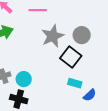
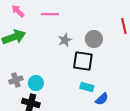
gray star: (53, 36) -> (65, 40), size x0.6
black square: (71, 57) -> (83, 61), turned -30

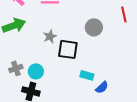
gray star: (65, 40) -> (50, 36), moved
black square: (83, 61) -> (68, 49), moved

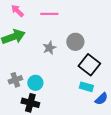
gray circle: (94, 27) -> (75, 42), moved
black square: (68, 49) -> (89, 65), moved, turned 30

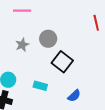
cyan rectangle: (86, 87) -> (40, 86), moved

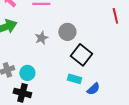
cyan rectangle: (40, 86) -> (74, 79), moved

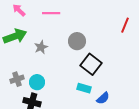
red line: (115, 16) -> (125, 25), turned 35
gray star: (41, 38) -> (41, 47), moved

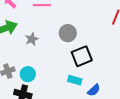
black square: (91, 64) -> (82, 56), turned 30

